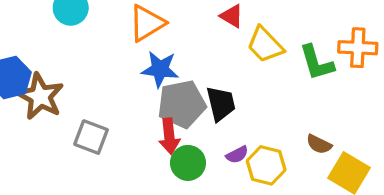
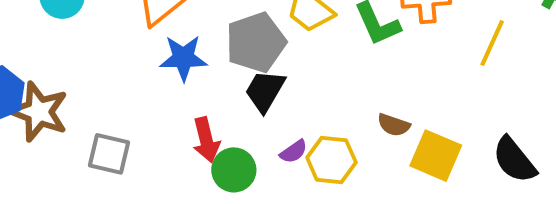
gray pentagon: (182, 104) -> (256, 42), moved
black trapezoid: (221, 104) -> (265, 91), turned -129

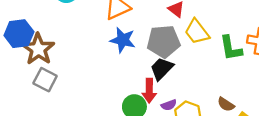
red arrow: (206, 140) -> (149, 91), moved
gray square: (109, 154) -> (45, 80), moved

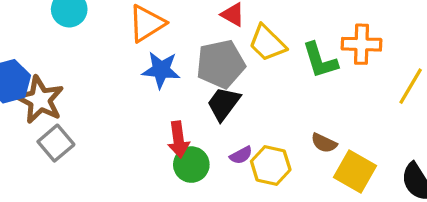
gray square: (45, 80) -> (56, 143), turned 30
red arrow: (149, 91) -> (178, 140), moved

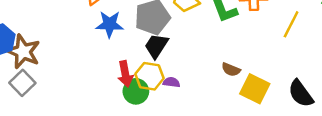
gray square: (56, 143) -> (22, 83), moved
purple semicircle: (241, 155) -> (171, 82), turned -140
yellow hexagon: (271, 165) -> (150, 76), moved

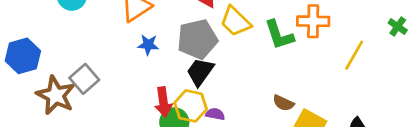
blue star: (110, 24) -> (148, 45), size x0.7
brown star: (23, 52) -> (56, 95), moved
gray square: (22, 83) -> (84, 79), moved

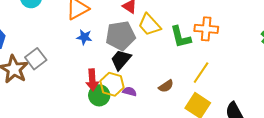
yellow line: (354, 55) -> (201, 73), moved
brown semicircle: (283, 103) -> (166, 86), moved, turned -63

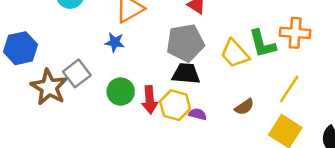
yellow trapezoid: (149, 25) -> (235, 54), moved
blue star: (84, 37) -> (115, 42), moved
black trapezoid: (121, 60) -> (186, 74), turned 55
green circle: (99, 95) -> (121, 92), moved

